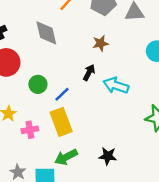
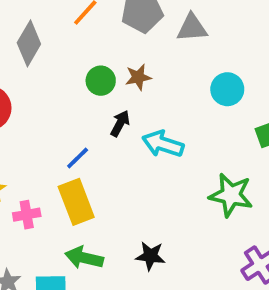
gray diamond: (46, 33) -> (29, 43), moved, turned 44
green circle: (38, 84) -> (101, 81), moved
green arrow: (66, 157) -> (84, 258), turned 40

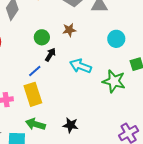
green circle: (101, 81) -> (42, 37), moved
black arrow: (120, 123) -> (50, 55), moved
green star: (231, 195) -> (114, 81), moved

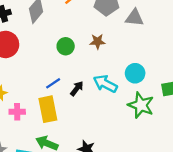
cyan circle: (116, 39) -> (135, 73), moved
black arrow: (50, 55) -> (77, 89), moved

